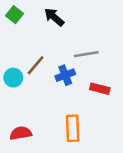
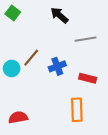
black arrow: (54, 17) -> (59, 15), moved
gray line: (86, 54) -> (86, 39), moved
orange rectangle: (73, 128) -> (77, 110), moved

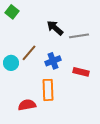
black arrow: (59, 15) -> (55, 28), moved
orange rectangle: (77, 110) -> (48, 90), moved
red semicircle: (18, 117) -> (27, 105), moved

